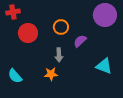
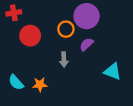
purple circle: (105, 15) -> (87, 16), moved
orange star: (51, 74) -> (40, 84), moved

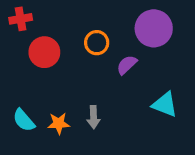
purple circle: (87, 16) -> (154, 28), moved
gray arrow: (64, 60) -> (93, 117), moved

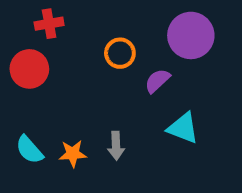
red cross: (21, 19) -> (49, 24), moved
red circle: (44, 52) -> (29, 69), moved
cyan triangle: (165, 104) -> (183, 128), moved

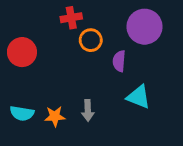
red cross: (49, 24) -> (71, 18), moved
purple semicircle: (157, 81) -> (119, 61), turned -42
cyan semicircle: (29, 150) -> (22, 113), turned -40

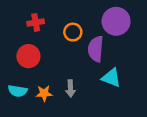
red cross: (71, 18) -> (36, 22), moved
red circle: (22, 52) -> (28, 56), moved
purple semicircle: (119, 61) -> (96, 49), size x1.5

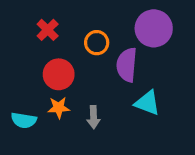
red cross: (36, 22) -> (48, 30), turned -35
red circle: (28, 56) -> (59, 74), moved
orange star: (44, 93) -> (59, 108), moved

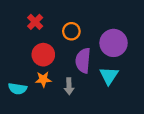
purple circle: (154, 28) -> (114, 43), moved
purple semicircle: (127, 65) -> (83, 61), moved
cyan triangle: (147, 103) -> (109, 76), turned 42

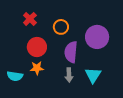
cyan triangle: (109, 76) -> (93, 75), moved
gray arrow: (69, 86) -> (69, 75), moved

